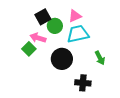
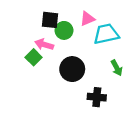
black square: (43, 17) -> (50, 20), turned 35
cyan trapezoid: (78, 34) -> (106, 34), moved

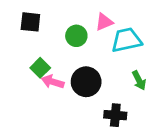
black square: (50, 20) -> (30, 22), moved
pink arrow: (44, 44) -> (53, 82), moved

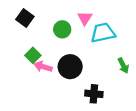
black square: (30, 22) -> (25, 18), turned 30
pink triangle: (104, 22) -> (85, 18), turned -35
green arrow: (139, 80) -> (123, 66), moved

